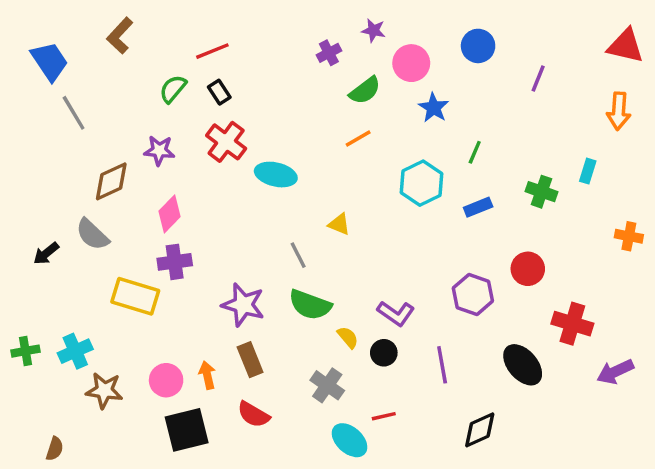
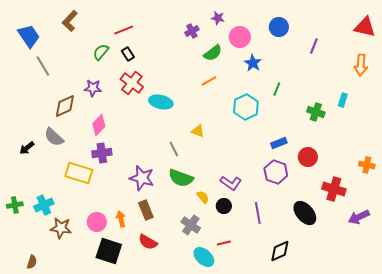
blue rectangle: (478, 207) -> (279, 143), moved
orange cross: (629, 236) -> (367, 165), moved
black square: (187, 430) -> (109, 251), turned 32

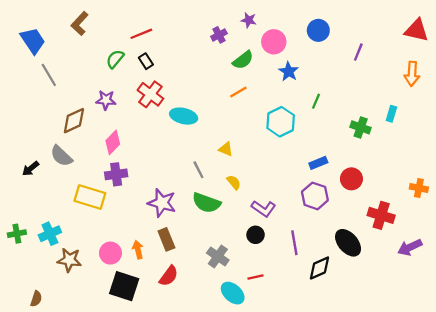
yellow semicircle: (203, 197) -> (234, 182), moved
red semicircle: (148, 242) -> (169, 276), turned -84
black diamond: (280, 251) -> (319, 268), moved

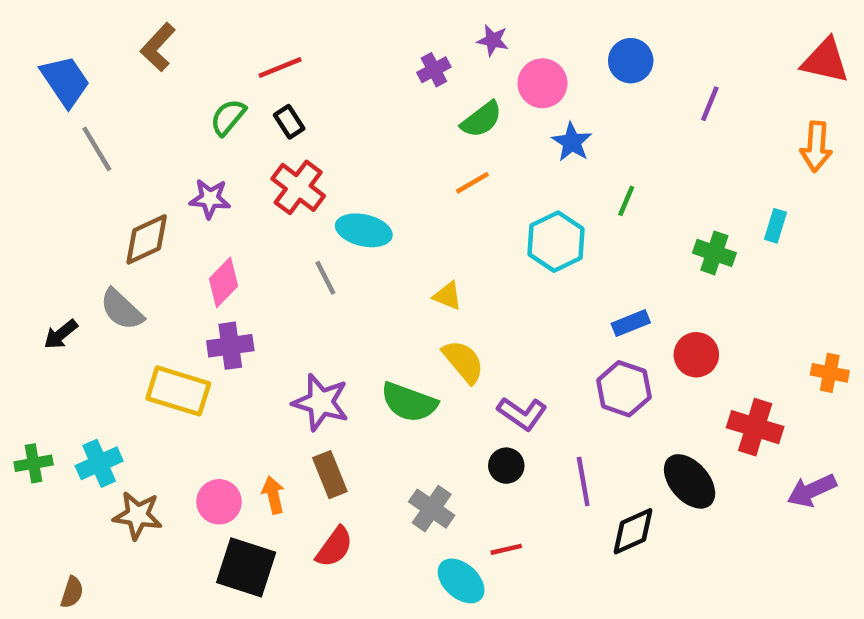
gray line: (198, 170) -> (325, 278), moved
yellow semicircle: (234, 182) -> (463, 362), size x1.5

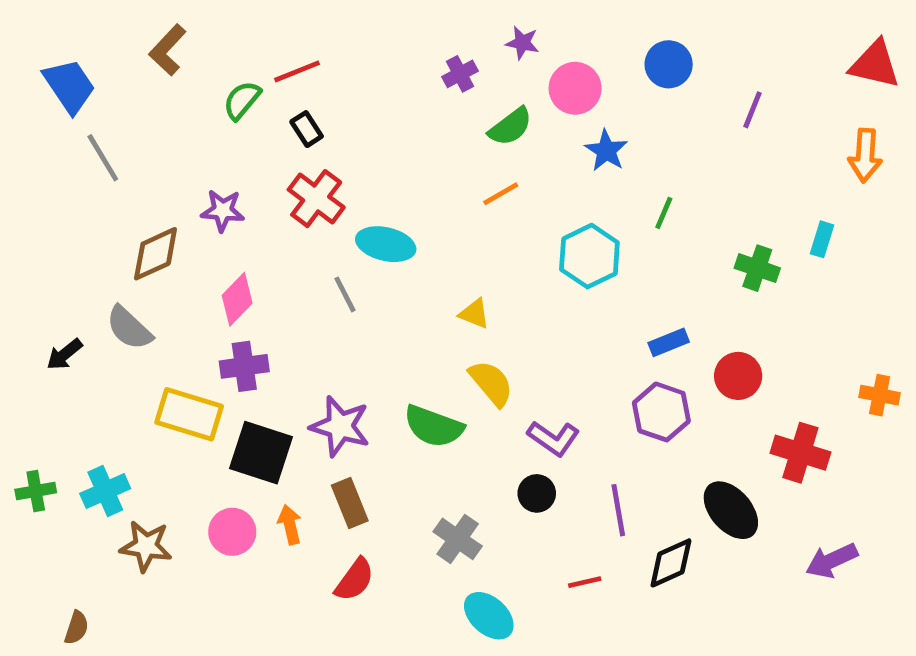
green semicircle: (228, 117) -> (242, 100), moved
purple arrow: (812, 490) -> (832, 561), moved
red line: (506, 549) -> (585, 582), moved
black square: (246, 567) -> (261, 453), moved

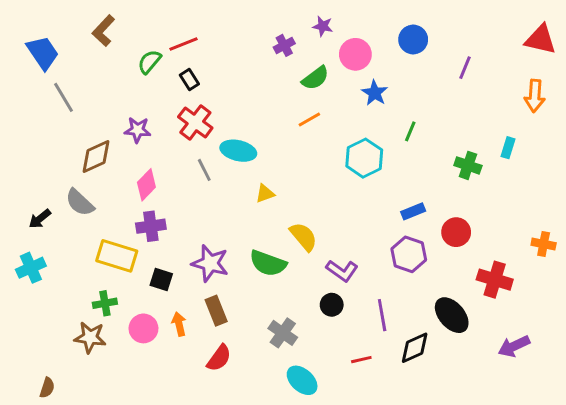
gray line: (345, 294) -> (204, 170), moved
yellow triangle: (474, 314) -> (265, 194), moved, turned -42
black square: (261, 453) -> (161, 280), size x0.6
green cross: (36, 491) -> (105, 303), moved
cyan cross: (105, 491) -> (31, 268), moved

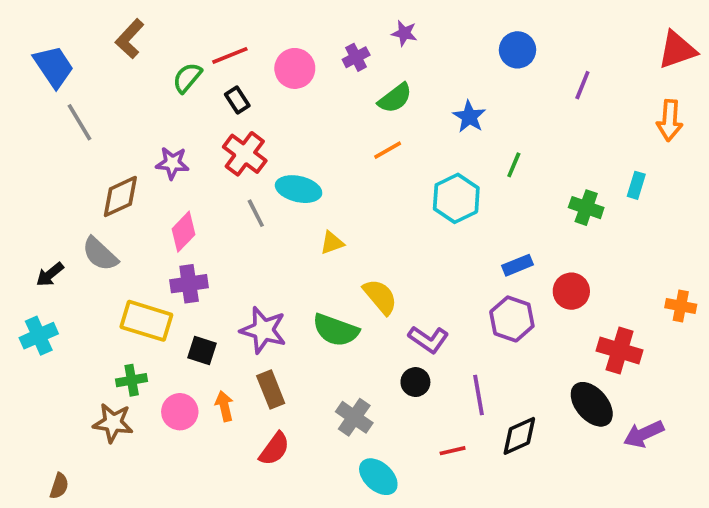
red triangle: (541, 40) -> (677, 50), turned -32
pink circle: (355, 54) -> (295, 68), moved
black ellipse: (452, 315) -> (592, 404), moved

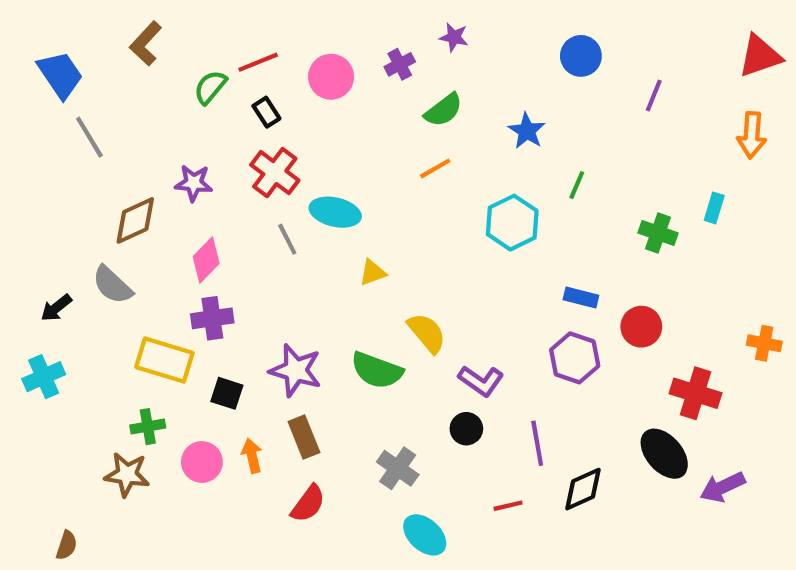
blue rectangle: (517, 265) -> (581, 297), turned 36

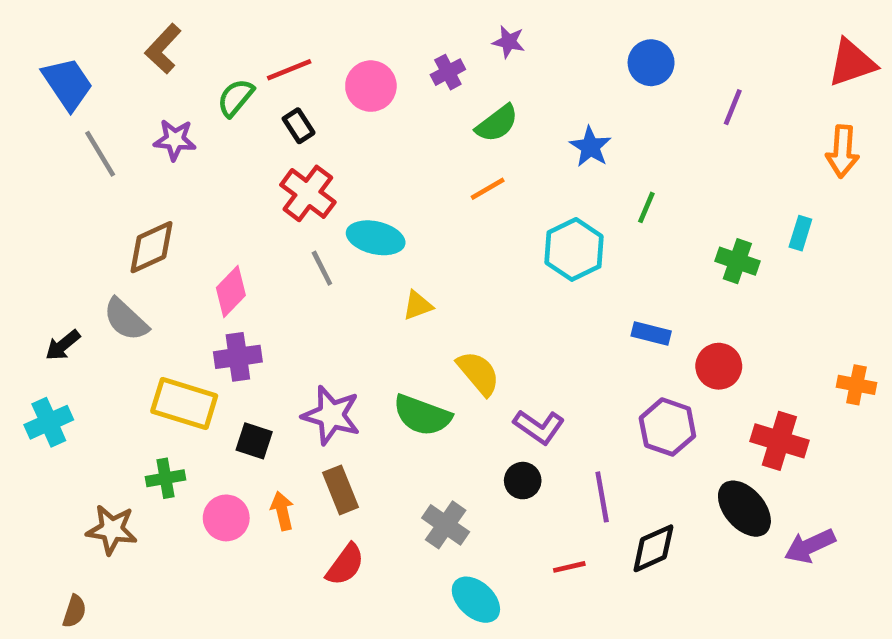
purple star: (194, 183) -> (175, 140), moved
purple hexagon: (575, 358) -> (667, 427), moved
brown star: (127, 474) -> (112, 530), moved

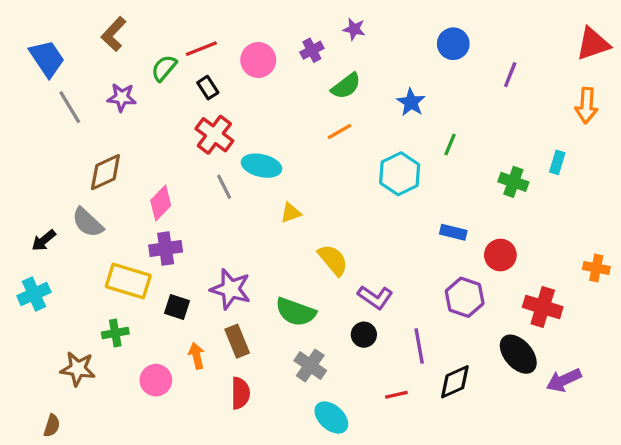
green semicircle: (422, 415) -> (296, 312), moved
pink circle: (226, 518) -> (156, 380), moved
red semicircle: (345, 565) -> (240, 393), turned -36

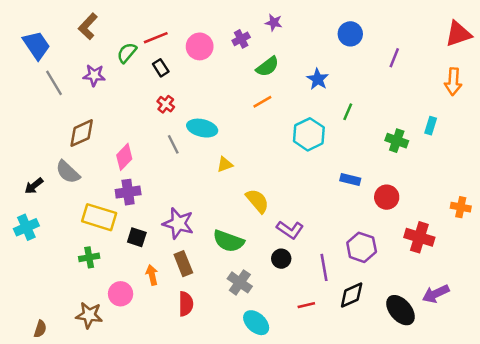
red cross: (214, 135) -> (166, 104), size x0.6
purple hexagon: (465, 297) -> (362, 247), moved
black ellipse: (518, 354) -> (401, 310), moved
brown star: (78, 369) -> (89, 315), moved

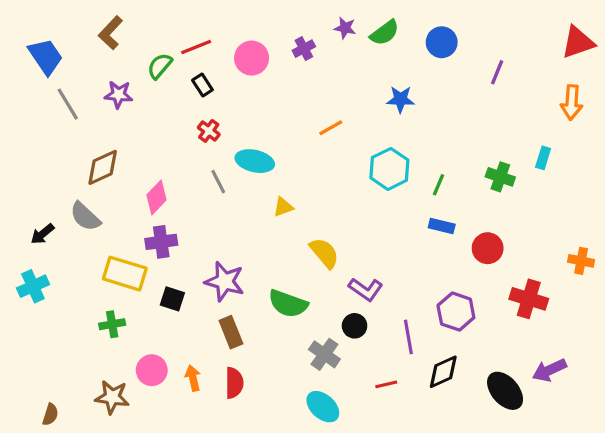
green semicircle: (267, 67) -> (385, 33), moved
blue star: (318, 79) -> (400, 99), turned -30
green line: (348, 112) -> (438, 185), moved
orange arrow: (152, 275) -> (193, 378), moved
gray cross: (240, 282) -> (324, 354), moved

